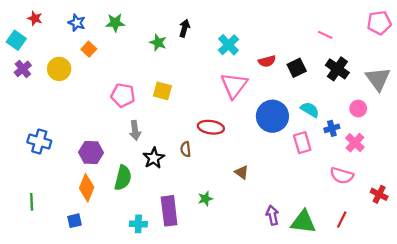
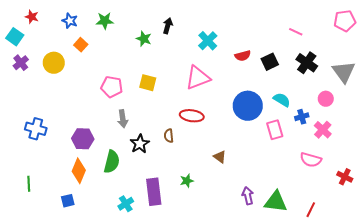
pink triangle: (234, 85) -> (198, 78), moved, turned 32
red line: (342, 220) -> (311, 210), moved
cyan cross: (138, 224) -> (126, 204), turned -35

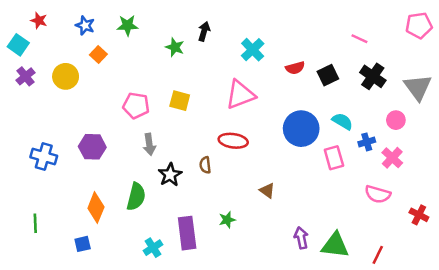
purple hexagon: (83, 139) -> (92, 147), moved

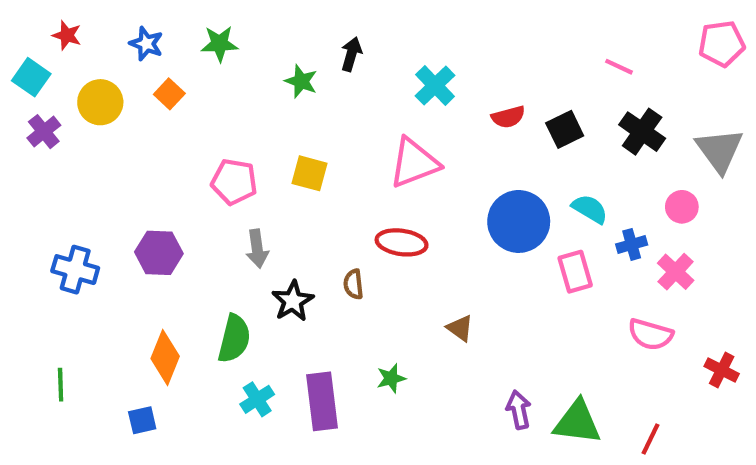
yellow circle: (66, 76) -> (100, 102), moved
cyan cross: (153, 248) -> (257, 399), moved

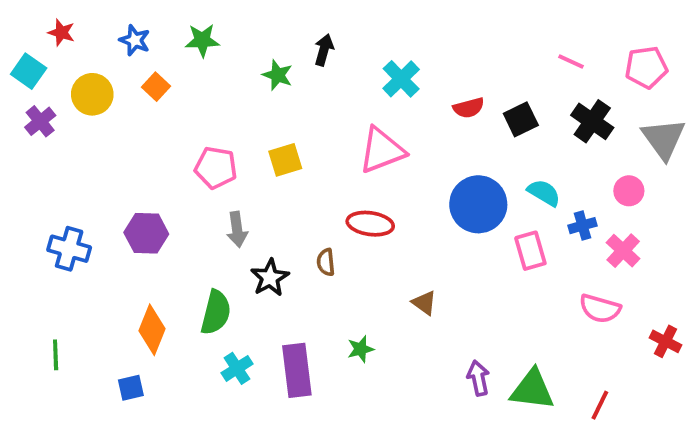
pink pentagon: (722, 44) -> (646, 67), moved
yellow square: (309, 173) -> (285, 160), turned -32

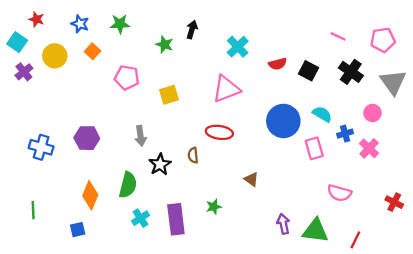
black square: (521, 119) -> (308, 71), turned -36
pink pentagon: (216, 168) -> (127, 78), moved
pink semicircle: (600, 309) -> (339, 193), moved

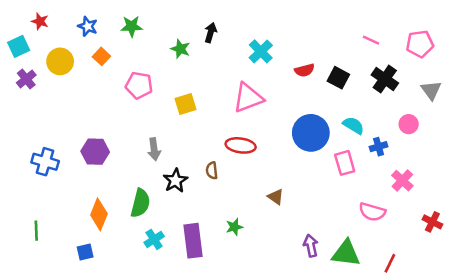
cyan square: (17, 42) -> (19, 46), turned 30
gray triangle: (393, 82) -> (431, 90), size x0.7
pink cross: (369, 148) -> (402, 181), moved

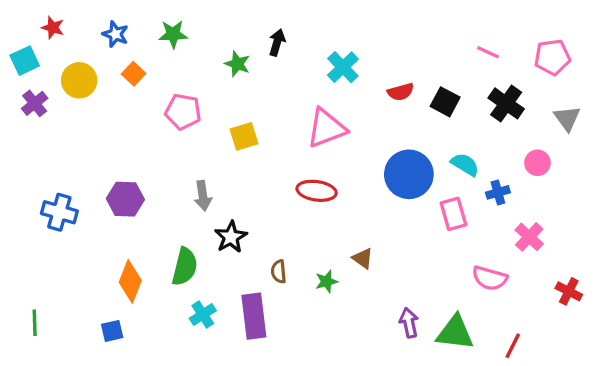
brown semicircle: (212, 171) -> (279, 272), moved
green star: (234, 227) -> (326, 281), moved
green line: (36, 231) -> (35, 323), moved

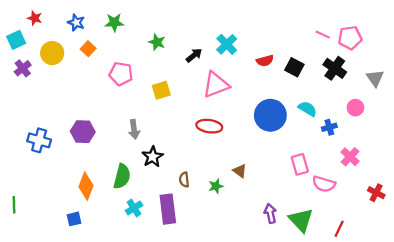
black arrow: (277, 42) -> (194, 55), moved, turned 35
pink pentagon: (552, 57) -> (350, 38), moved
pink rectangle: (453, 214) -> (300, 164), moved
green line: (35, 323) -> (14, 205), moved
green triangle: (455, 333) -> (301, 220), turned 40

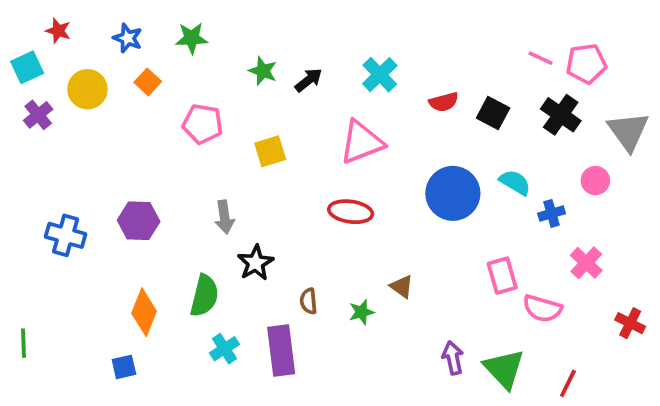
black arrow: (194, 55) -> (309, 80), moved
gray triangle: (375, 78) -> (628, 131), size x1.4

